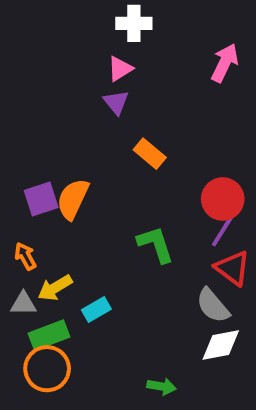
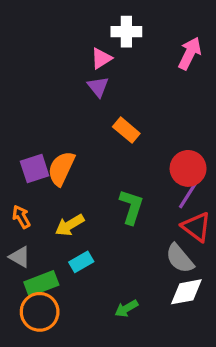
white cross: (134, 23) -> (126, 32), moved
green L-shape: (156, 244) -> (131, 207), turned 36
yellow arrow: (55, 288) -> (70, 225), moved
gray triangle: (23, 304) -> (20, 257), turned 30
green arrow: (162, 386) -> (126, 309), moved, turned 140

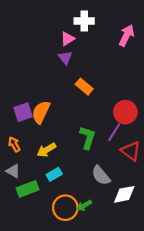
purple line: (188, 195) -> (114, 132), moved
gray semicircle: (180, 258) -> (101, 175), moved
orange circle: (40, 312) -> (65, 208), moved

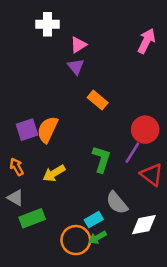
white cross: (84, 21) -> (48, 24), moved
cyan rectangle: (54, 174) -> (94, 220), moved

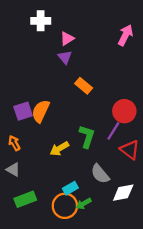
yellow arrow: (54, 173) -> (59, 149), moved
green rectangle: (32, 218) -> (25, 199), moved
cyan rectangle: (94, 220) -> (70, 188), moved

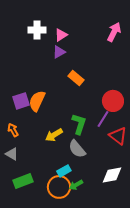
white cross: (41, 21) -> (37, 30), moved
purple triangle: (65, 57) -> (59, 52), turned 40
gray semicircle: (100, 174) -> (77, 149), moved

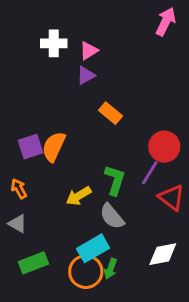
pink arrow: (114, 32) -> (166, 22), moved
cyan rectangle: (64, 171) -> (93, 248), size x1.5
green arrow: (76, 185) -> (110, 269), turned -40

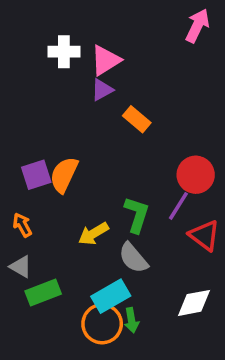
pink triangle: (89, 51) -> (106, 60), size x1.4
orange rectangle: (110, 113) -> (137, 119), moved
green rectangle: (33, 263) -> (43, 293), moved
green arrow: (110, 269) -> (132, 320), turned -30

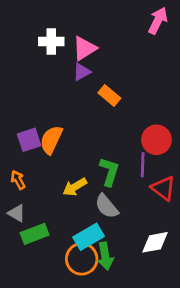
purple line: (178, 206) -> (143, 165), turned -30
green arrow: (132, 320) -> (105, 256), size x1.4

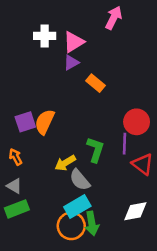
pink arrow: (158, 21) -> (114, 18), moved
gray semicircle: (107, 206) -> (80, 180), moved
green rectangle: (35, 234) -> (17, 209), moved

